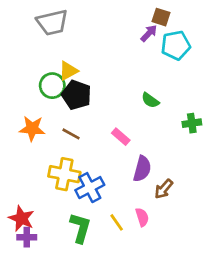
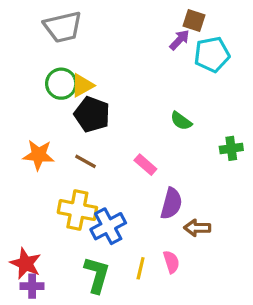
green circle: (52, 86) -> (61, 84), moved
brown arrow: (164, 189) -> (197, 228), turned 50
yellow line: (117, 222) -> (141, 268), turned 48

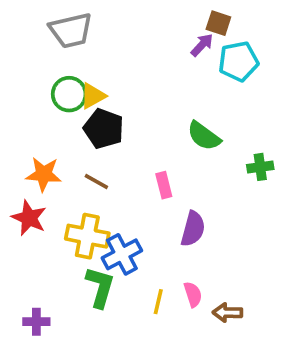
green semicircle: (181, 121) -> (204, 136), size x1.4
pink rectangle: (145, 165) -> (164, 185), turned 35
brown arrow: (197, 228) -> (227, 313), moved
red star: (26, 263) -> (29, 218), moved
green L-shape: (97, 275) -> (100, 287), moved

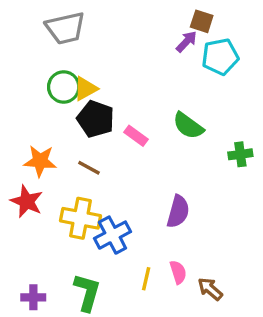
pink rectangle: (164, 185) -> (136, 136), moved, turned -40
green L-shape: (100, 287) -> (87, 292), moved
brown arrow: (227, 313) -> (210, 289), turned 40

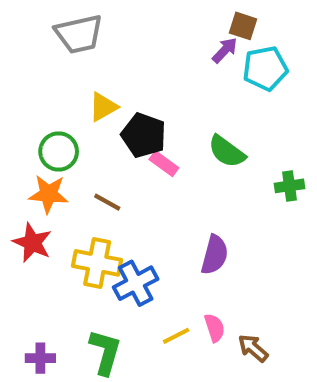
green circle: (64, 87) -> (59, 151), moved
black pentagon: (96, 119) -> (144, 135), moved
yellow line: (146, 279) -> (176, 336), turned 50

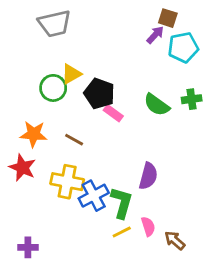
green circle: (59, 151) -> (53, 88), moved
green cross: (290, 186) -> (192, 99), moved
green L-shape: (105, 352) -> (122, 203), moved

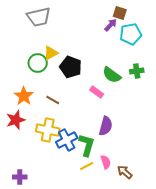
pink rectangle: (113, 113) -> (97, 92), moved
orange star: (34, 134) -> (24, 96), turned 30
red star: (22, 168) -> (16, 120), turned 30

